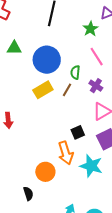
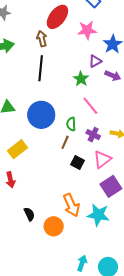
yellow rectangle: (43, 90) -> (18, 149), moved
black square: (78, 132) -> (78, 163), moved, turned -32
black semicircle: (28, 194) -> (29, 214), moved

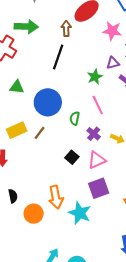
brown line: (65, 142) -> (40, 133), moved

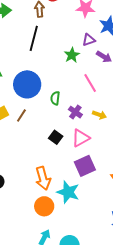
pink line: (98, 105) -> (90, 83), moved
orange circle: (34, 214) -> (44, 206), moved

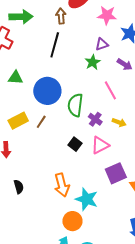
purple triangle: (89, 40) -> (102, 44), moved
green semicircle: (55, 98) -> (75, 105), size x1.6
purple square: (85, 166) -> (116, 173), moved
orange circle: (44, 206) -> (72, 221), moved

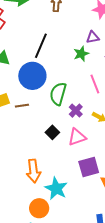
black line: (55, 45) -> (41, 46), moved
brown line: (41, 122) -> (22, 106), turned 40

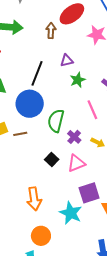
purple triangle: (93, 37) -> (67, 61), moved
cyan star: (56, 189) -> (71, 213), moved

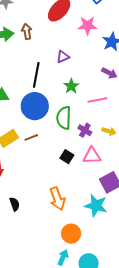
brown arrow: (51, 31) -> (27, 31), moved
green star: (78, 80) -> (71, 86), moved
pink line: (92, 110) -> (97, 100), turned -66
pink triangle: (76, 163) -> (92, 156), turned 30

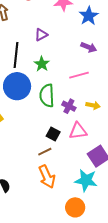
green star: (71, 86) -> (42, 64), moved
brown line: (31, 137) -> (45, 152), moved
orange circle: (71, 234) -> (75, 207), moved

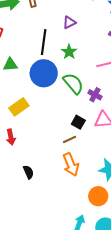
green semicircle: (47, 96) -> (73, 83), turned 140

